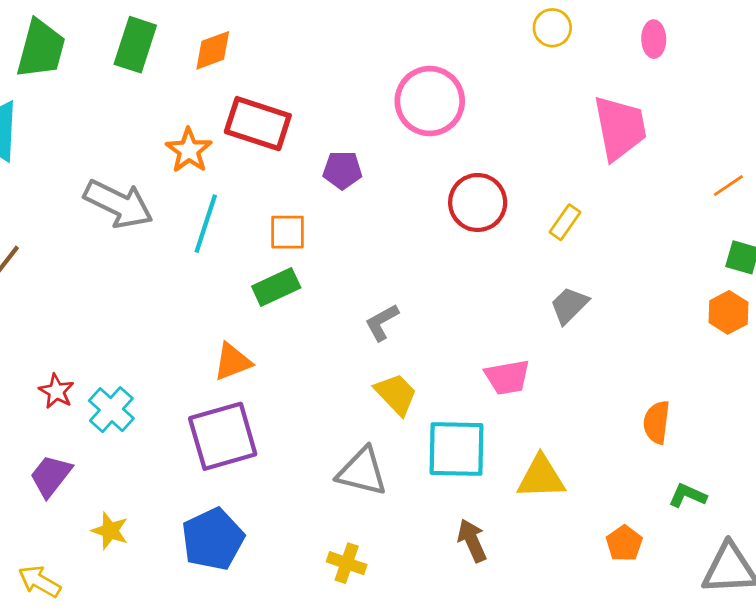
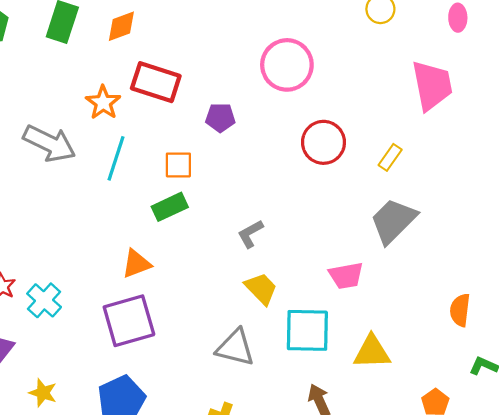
gray trapezoid: (569, 305) -> (393, 221), size x1.6

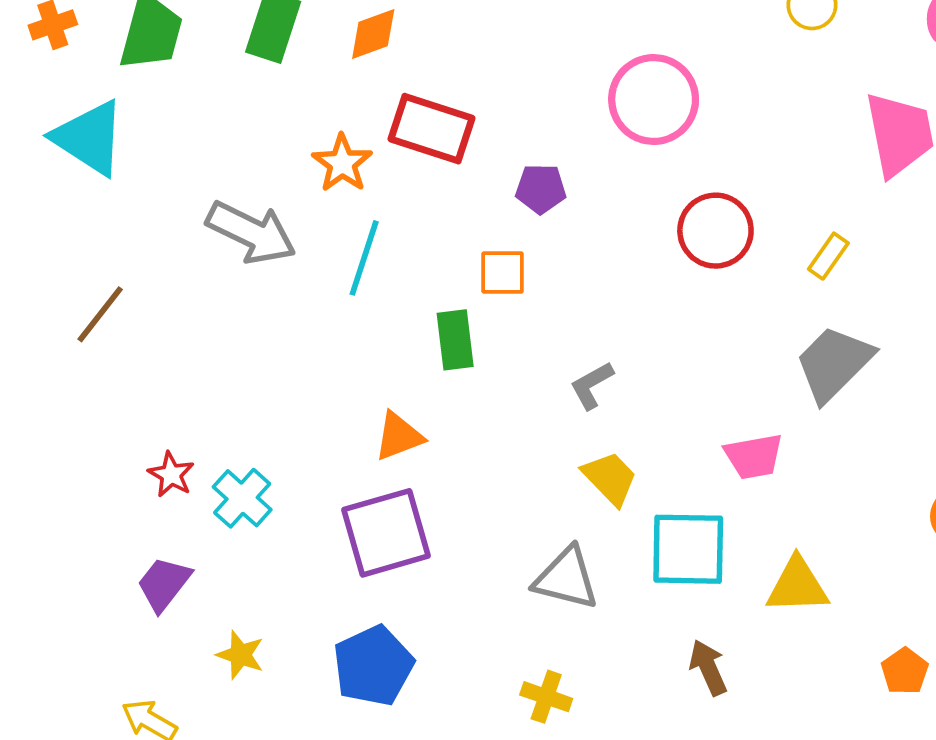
orange square: (178, 165) -> (502, 272), moved
green rectangle: (170, 207) -> (455, 340), turned -72

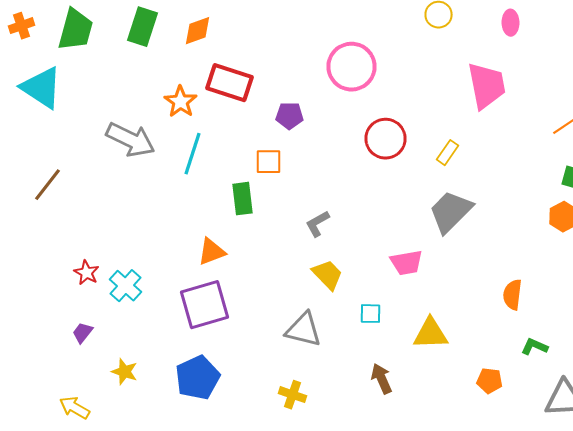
cyan square: (688, 549) -> (370, 314), size x0.5
purple trapezoid: (164, 584) -> (82, 333), size x0.7
orange pentagon: (905, 671) -> (490, 381), turned -30

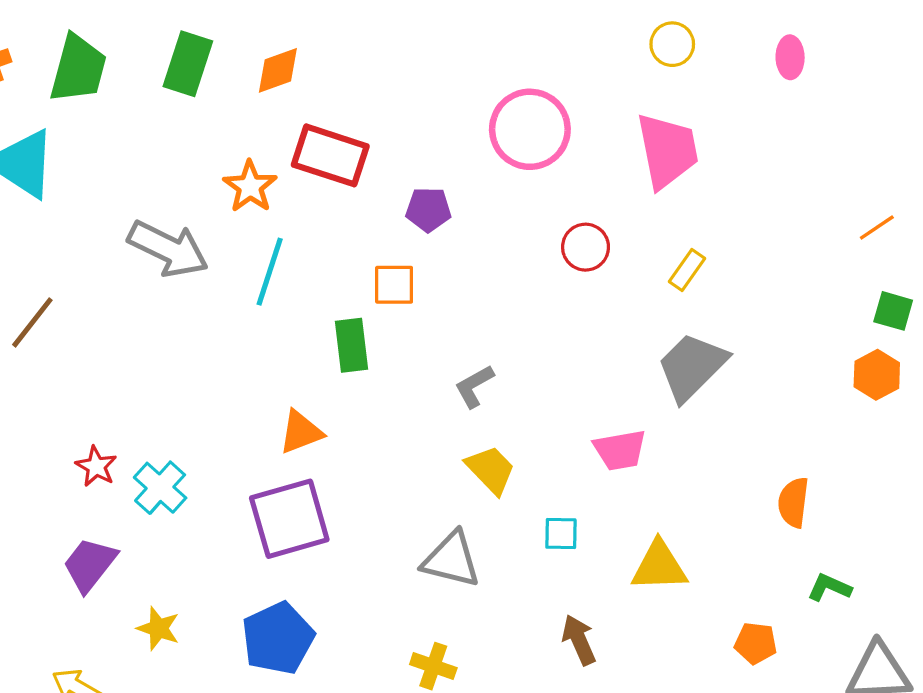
pink trapezoid: (486, 86) -> (667, 151), moved
red circle: (386, 139) -> (586, 247), size x0.7
purple trapezoid: (82, 333) -> (90, 565), size x1.6

